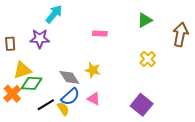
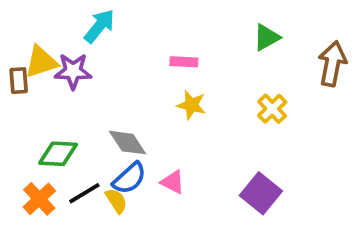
yellow triangle: (22, 70) -> (41, 62), moved
yellow star: (93, 70) -> (191, 105), moved
orange cross: (12, 94) -> (39, 199), moved

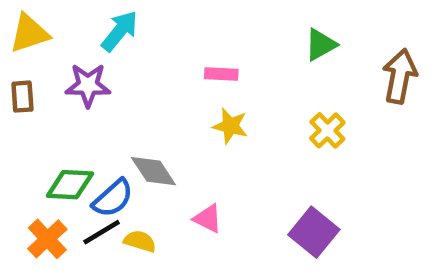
yellow triangle: (41, 62) -> (29, 33), moved
blue semicircle: (129, 178) -> (113, 198), moved
yellow semicircle: (116, 201) -> (140, 241), turned -40

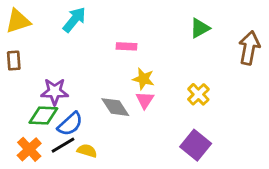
pink rectangle: (221, 74) -> (127, 46), moved
purple star: (88, 85) -> (55, 92), moved
yellow cross: (327, 130) -> (198, 94), moved
gray diamond: (153, 171) -> (115, 107), moved
pink triangle: (208, 219) -> (145, 100), moved, turned 36

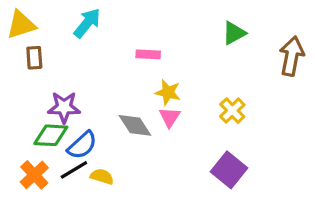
brown rectangle: (14, 61) -> (34, 58), moved

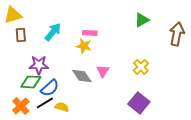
cyan arrow: (87, 23) -> (53, 32), moved
yellow star: (168, 92) -> (84, 46), moved

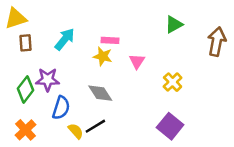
pink triangle: (103, 71) -> (137, 61), moved
green diamond: (31, 82) -> (26, 89), moved, turned -55
blue semicircle: (50, 88) -> (61, 108), turned -30
black line: (45, 103) -> (95, 126), moved
yellow semicircle: (62, 107) -> (76, 131), turned 32

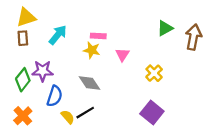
yellow triangle: (16, 18) -> (26, 17), moved
green triangle: (174, 24) -> (165, 28), moved

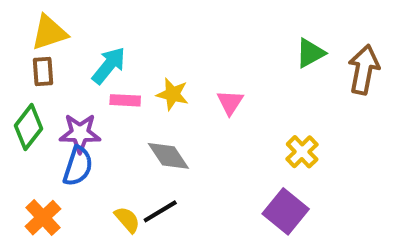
pink rectangle: (98, 36) -> (125, 100), moved
yellow cross: (154, 73) -> (302, 152), moved
green diamond: (23, 80) -> (29, 127), moved
blue semicircle: (55, 96) -> (78, 166), moved

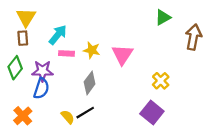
yellow triangle: (49, 33) -> (26, 17), turned -40
green triangle: (310, 53) -> (163, 17), moved
pink triangle: (230, 102) -> (122, 55), size x1.5
gray diamond: (168, 156) -> (90, 83), turned 70

